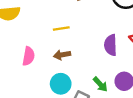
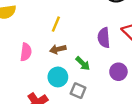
yellow line: (61, 28) -> (56, 24), turned -56
green arrow: (100, 84) -> (83, 63), moved

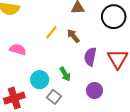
brown arrow: (58, 49) -> (73, 36), moved, turned 48
pink semicircle: (26, 52) -> (18, 49), turned -98

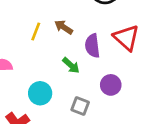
green arrow: (65, 74) -> (71, 65), moved
gray square: (54, 97) -> (80, 106), moved

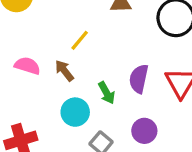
brown arrow: (64, 27) -> (64, 71), moved
cyan circle: (40, 93) -> (75, 112), moved

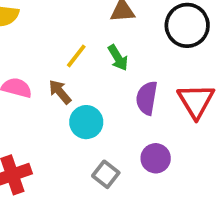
green arrow: (107, 93) -> (118, 58), moved
cyan circle: (75, 112) -> (86, 122), moved

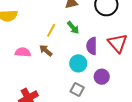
cyan circle: (86, 122) -> (78, 63), moved

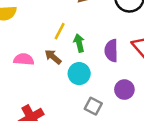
green arrow: (73, 28) -> (79, 43), moved, turned -152
cyan circle: (78, 63) -> (79, 74), moved

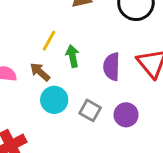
cyan circle: (79, 74) -> (54, 100), moved
gray square: (93, 106) -> (90, 110), moved

